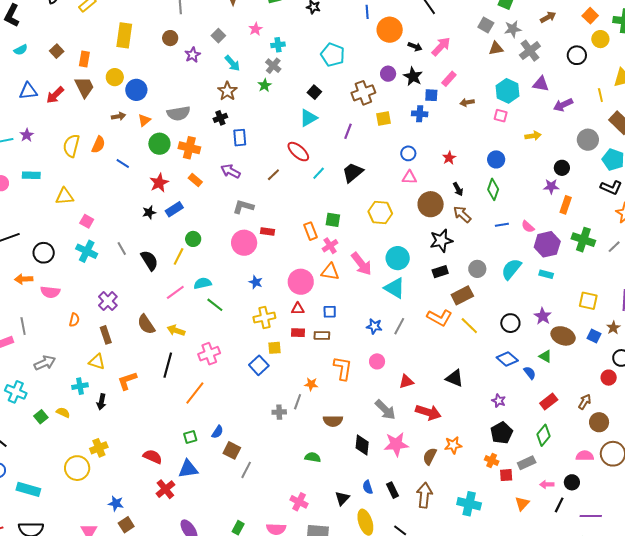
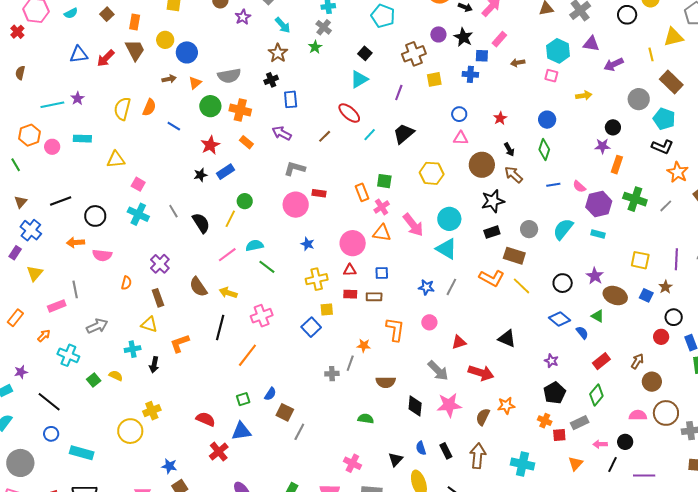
brown rectangle: (462, 295) -> (514, 256), turned 45

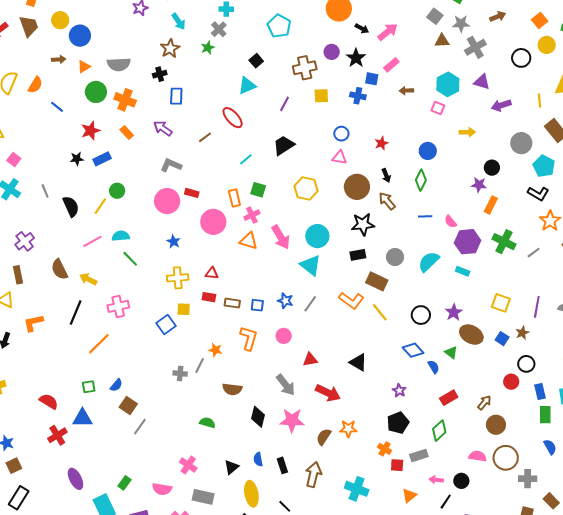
cyan line: (370, 135) -> (246, 159), moved
pink circle: (353, 243) -> (213, 222), moved
blue square: (382, 273) -> (257, 305), moved

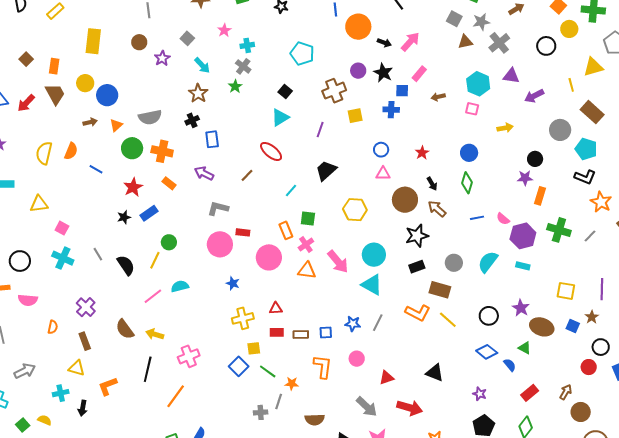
green line: (130, 259) -> (268, 371), moved

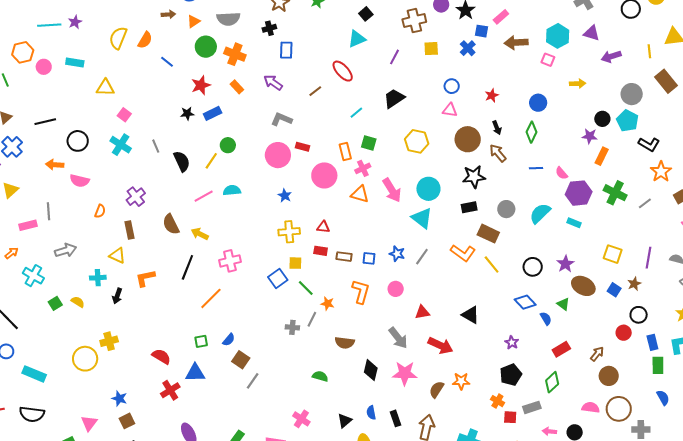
brown arrow: (438, 97) -> (516, 43), size x1.6
blue cross: (391, 110) -> (468, 48), turned 35
cyan pentagon: (586, 149) -> (627, 121), moved

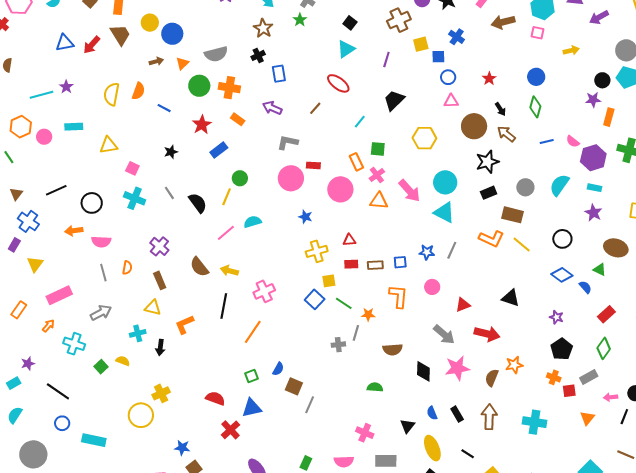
blue square: (482, 31) -> (438, 57), moved
black star: (187, 114) -> (171, 152), moved
gray line: (48, 211) -> (103, 273), moved
pink rectangle: (28, 225) -> (59, 295), size x1.4
purple star: (566, 264) -> (593, 213), moved

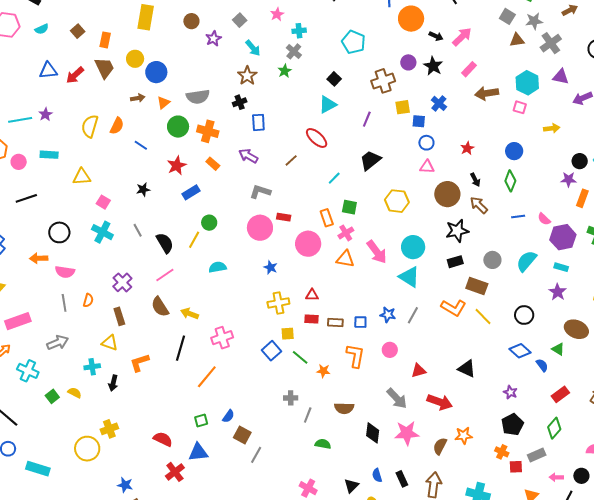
black line: (56, 190) -> (26, 198), moved
pink line: (226, 233) -> (165, 275), moved
gray line: (356, 333) -> (308, 415), moved

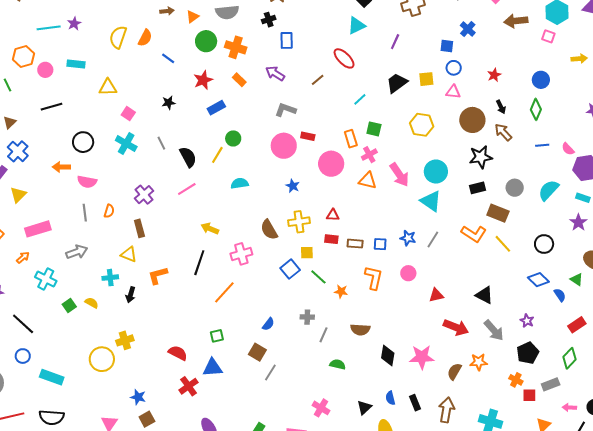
yellow square: (403, 107) -> (426, 79), moved
brown semicircle: (160, 307) -> (269, 230), moved
gray arrow: (397, 398) -> (494, 330), moved
blue semicircle: (228, 416) -> (268, 324), moved

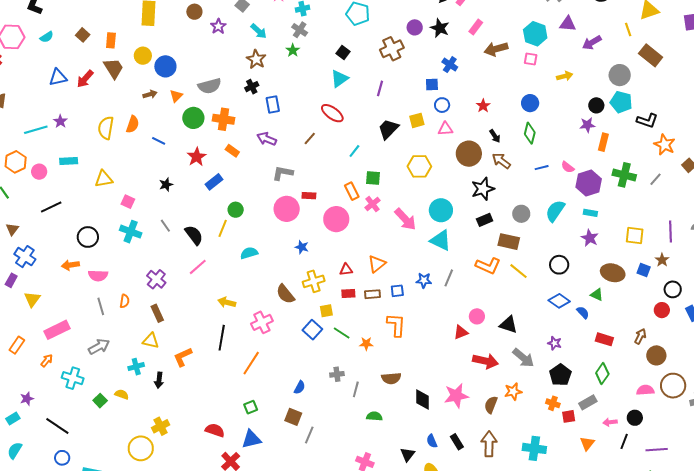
orange triangle: (368, 181) -> (377, 264), moved, turned -42
pink circle: (408, 273) -> (477, 316), moved
red rectangle: (577, 325) -> (604, 339), turned 60

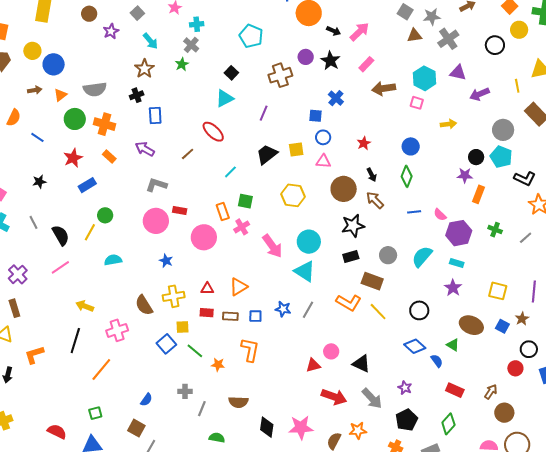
green cross: (624, 175) -> (495, 230), size x0.6

